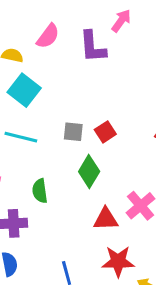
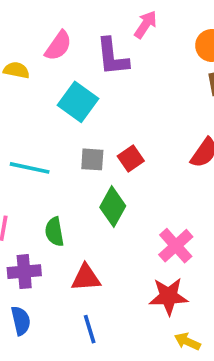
cyan square: (24, 90) -> (78, 102), moved
red triangle: (106, 219) -> (86, 278), moved
red star: (118, 261) -> (169, 296), moved

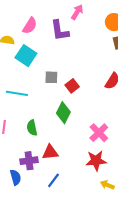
cyan square: (78, 102) -> (26, 56), moved
gray square: (92, 159) -> (51, 77), moved
purple cross: (24, 272) -> (29, 161), moved
blue line: (90, 329) -> (53, 180), turned 56

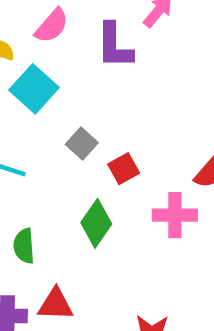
gray square: (51, 77) -> (82, 144), turned 32
pink cross: (99, 133) -> (175, 215), moved, turned 36

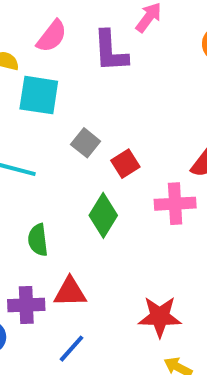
cyan square: (34, 89) -> (39, 95), turned -30

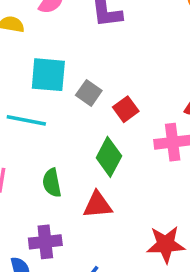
cyan square: (39, 95) -> (48, 75), moved
red triangle: (70, 292) -> (98, 205), moved

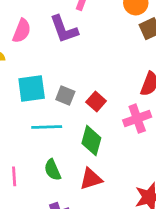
cyan line: (26, 120) -> (47, 127), moved

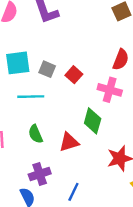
pink cross: (137, 119) -> (110, 90), turned 35
green diamond: (91, 141) -> (93, 121), moved

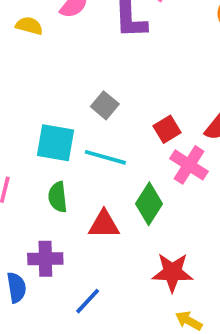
cyan square: (18, 63) -> (55, 143), moved
red square: (74, 75) -> (167, 129), moved
cyan line: (31, 97) -> (105, 157), moved

